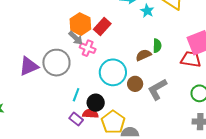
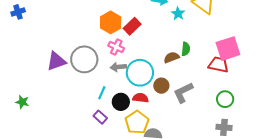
gray arrow: (76, 38) -> (118, 67), moved, turned 126
red semicircle: (90, 114) -> (141, 98), moved

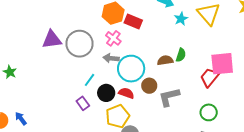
red rectangle: (132, 26) -> (133, 21), turned 54
red trapezoid: (219, 65) -> (210, 77), turned -75

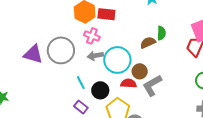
purple triangle: (52, 40) -> (33, 54), turned 40
cyan line: (90, 80) -> (81, 83), turned -48
red semicircle: (126, 93) -> (129, 83), moved
gray L-shape: (169, 97) -> (152, 85), moved

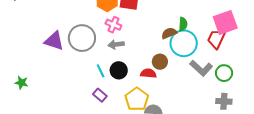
cyan circle: (117, 60) -> (184, 43), moved
gray L-shape: (152, 85) -> (201, 68), moved, turned -110
black circle: (100, 90) -> (119, 70), moved

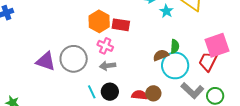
brown circle: (160, 62) -> (153, 93), moved

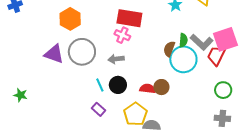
orange hexagon: (99, 21) -> (70, 19), moved
red rectangle: (121, 25) -> (129, 18), size x1.4
pink cross: (105, 46) -> (122, 35), moved
brown semicircle: (161, 55) -> (169, 49), turned -49
gray L-shape: (192, 91) -> (202, 42), moved

